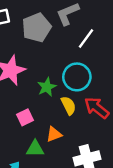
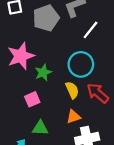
green star: (47, 87) -> (43, 73), moved
orange triangle: (54, 134) -> (74, 117), moved

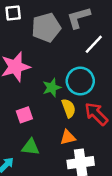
green star: (43, 73) -> (52, 88), moved

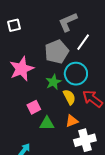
gray pentagon: (46, 27) -> (57, 52), moved
green triangle: (31, 147) -> (47, 123), moved

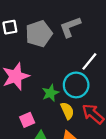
white line: (83, 42) -> (89, 61), moved
gray pentagon: (57, 52) -> (39, 34), moved

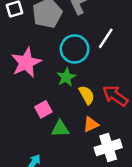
cyan circle: (76, 85) -> (75, 49), moved

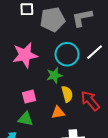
orange triangle: (91, 124) -> (58, 113), moved
green triangle: (60, 129) -> (26, 119), moved

